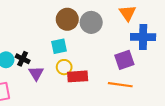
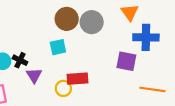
purple square: (124, 60) -> (126, 61), turned 30
yellow circle: (64, 67) -> (63, 88), moved
orange line: (120, 85) -> (152, 89), moved

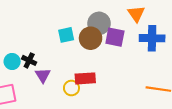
brown circle: (67, 19) -> (91, 38), moved
cyan square: (58, 47) -> (66, 35), moved
purple square: (126, 61) -> (115, 37), moved

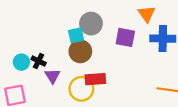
gray circle: (99, 23) -> (91, 24), moved
brown circle: (91, 38) -> (80, 51), moved
yellow circle: (71, 88) -> (81, 89), size x1.5

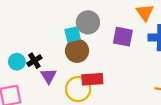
black cross: (39, 61) -> (34, 61), turned 32

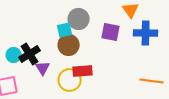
black cross: (34, 61) -> (30, 54), size x1.5

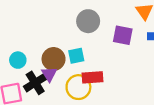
cyan square: (65, 30) -> (76, 56), moved
brown circle: (69, 45) -> (54, 59), moved
black cross: (30, 54) -> (35, 83), moved

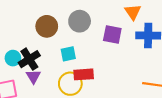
brown circle: (54, 59) -> (47, 26), moved
purple triangle: (49, 74) -> (33, 77), moved
black cross: (35, 83) -> (29, 59), moved

